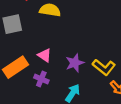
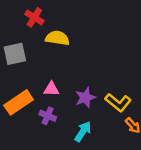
pink triangle: (45, 55) -> (51, 89), turned -32

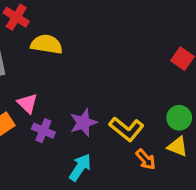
pink triangle: (51, 89) -> (27, 103), moved, turned 42
purple cross: (48, 116) -> (43, 131), moved

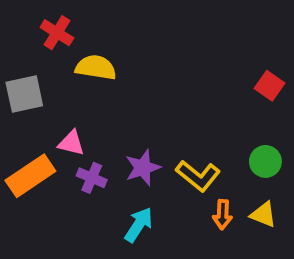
pink triangle: (27, 103) -> (71, 143), turned -30
yellow triangle: (178, 147) -> (263, 215), moved
orange arrow: (146, 159) -> (223, 215), turned 45

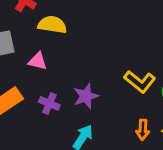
pink triangle: (71, 143) -> (38, 61), moved
yellow L-shape: (198, 176) -> (140, 82), moved

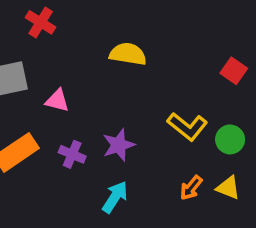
yellow semicircle: (52, 25) -> (128, 54), moved
orange arrow: (143, 130) -> (191, 188), turned 36

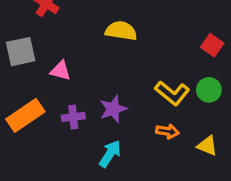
green circle: (230, 139) -> (209, 90), moved
purple cross: (72, 154) -> (73, 117), turned -30
orange arrow: (191, 188) -> (167, 131), moved, turned -120

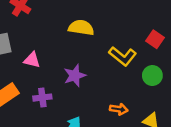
yellow L-shape: (172, 93) -> (123, 56), moved
purple star: (113, 109) -> (75, 76), moved

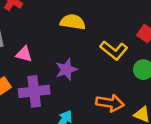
purple cross: (42, 98) -> (34, 91), size x1.6
orange arrow: (119, 109) -> (110, 103), size x1.5

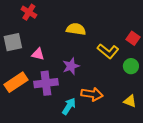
orange arrow: (110, 103) -> (92, 94), moved

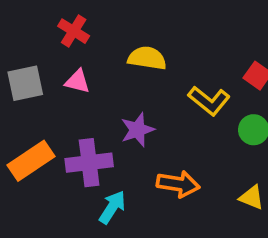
red cross: (29, 12) -> (74, 31), moved
pink triangle: (38, 54) -> (77, 81), moved
cyan arrow: (69, 106) -> (112, 207), moved

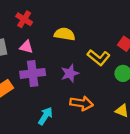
purple star: (137, 130) -> (70, 73), moved
purple cross: (89, 163) -> (33, 73), moved

